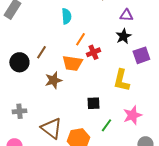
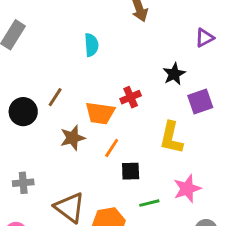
purple triangle: (126, 15) -> (205, 38), moved, turned -32
orange line: (80, 39) -> (112, 148), moved
green line: (106, 125) -> (149, 203), turned 40

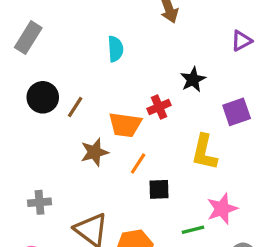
black star: (174, 74) -> (193, 80), moved
black circle: (23, 112) -> (43, 97), moved
green line: (149, 203) -> (193, 230), moved

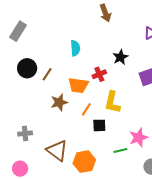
cyan semicircle: (115, 49) -> (75, 48), moved
yellow L-shape: (204, 152) -> (112, 102), moved

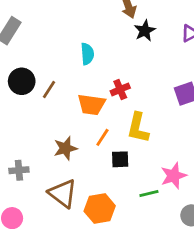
black star: (120, 57) -> (145, 31), moved
brown star: (59, 102) -> (65, 148), moved

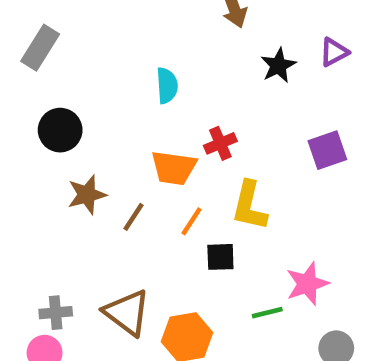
black star: (145, 31) -> (278, 65), moved
brown line: (49, 89) -> (134, 217), moved
brown star: (65, 148) -> (87, 195), moved
gray cross: (19, 170) -> (56, 313), moved

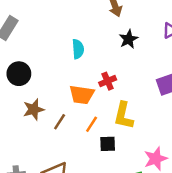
black star: (278, 65) -> (129, 39), moved

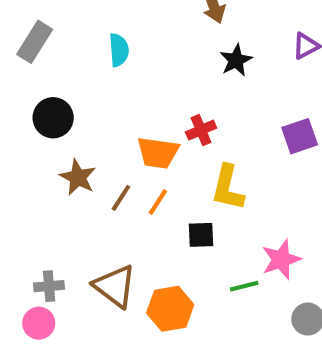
cyan semicircle: (78, 49) -> (119, 50), moved
brown star: (34, 109) -> (78, 177), turned -30
orange line: (92, 124) -> (158, 202), moved

